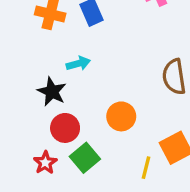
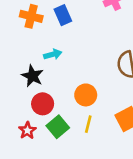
yellow line: (146, 168) -> (88, 124), moved

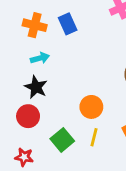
cyan arrow: (53, 54) -> (40, 58), moved
red circle: (43, 104) -> (28, 116), moved
red star: (27, 130) -> (24, 157), moved, turned -30

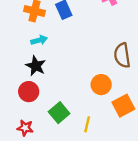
orange circle: (91, 107) -> (101, 85), moved
yellow line: (94, 137) -> (87, 124), moved

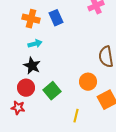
green square: (59, 113) -> (52, 91), moved
red star: (25, 128) -> (18, 108), moved

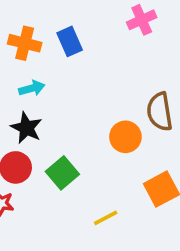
orange circle: (88, 82) -> (125, 137), moved
yellow line: (76, 116) -> (106, 218), turned 48

